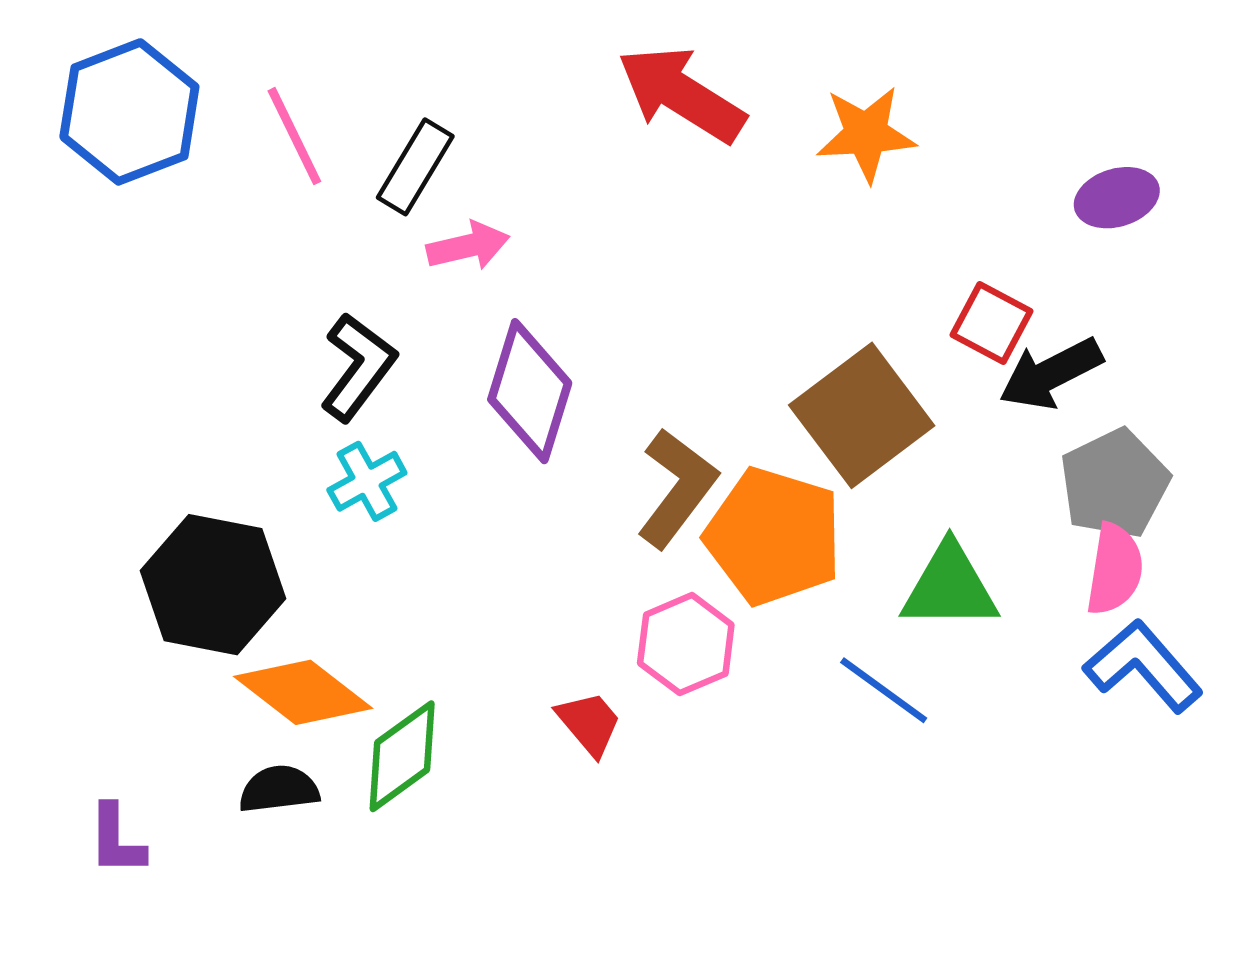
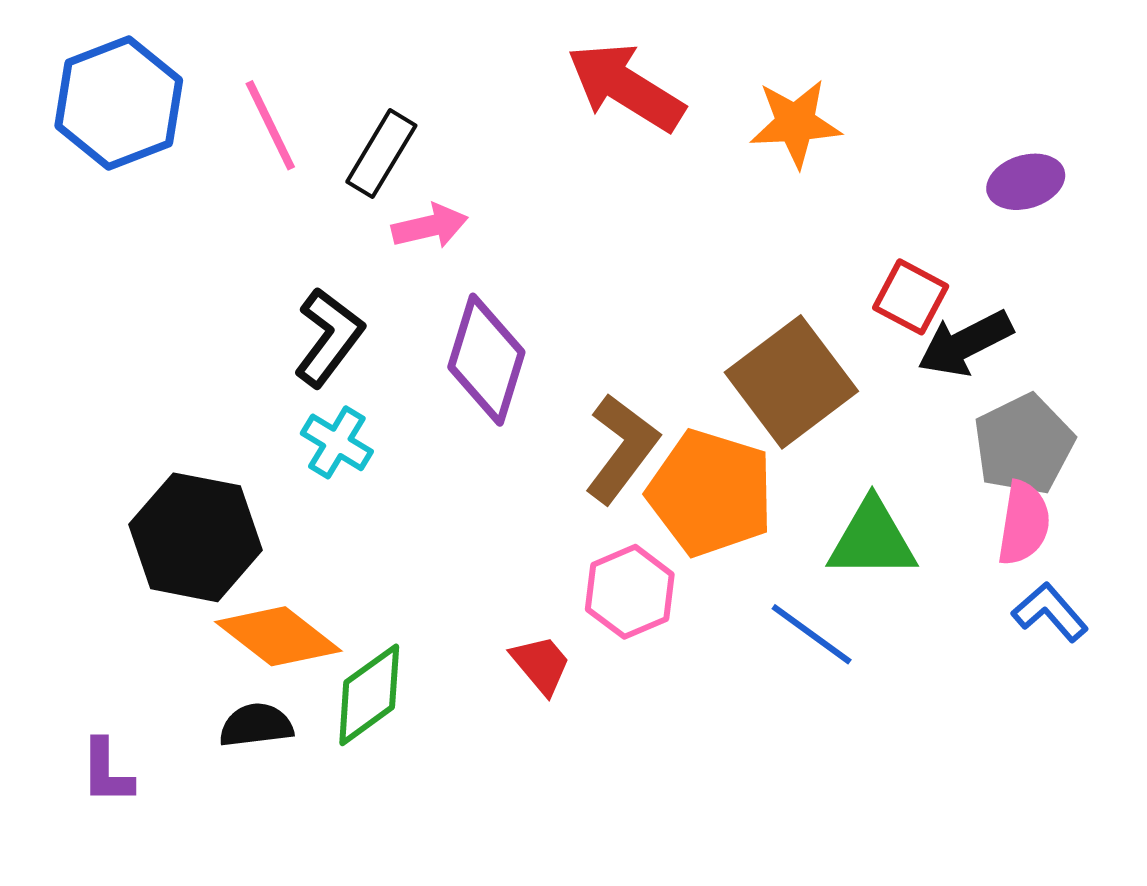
cyan cross: (367, 481) -> (337, 442), turned -30
blue L-shape: (1143, 666) -> (1050, 612), size x0.7

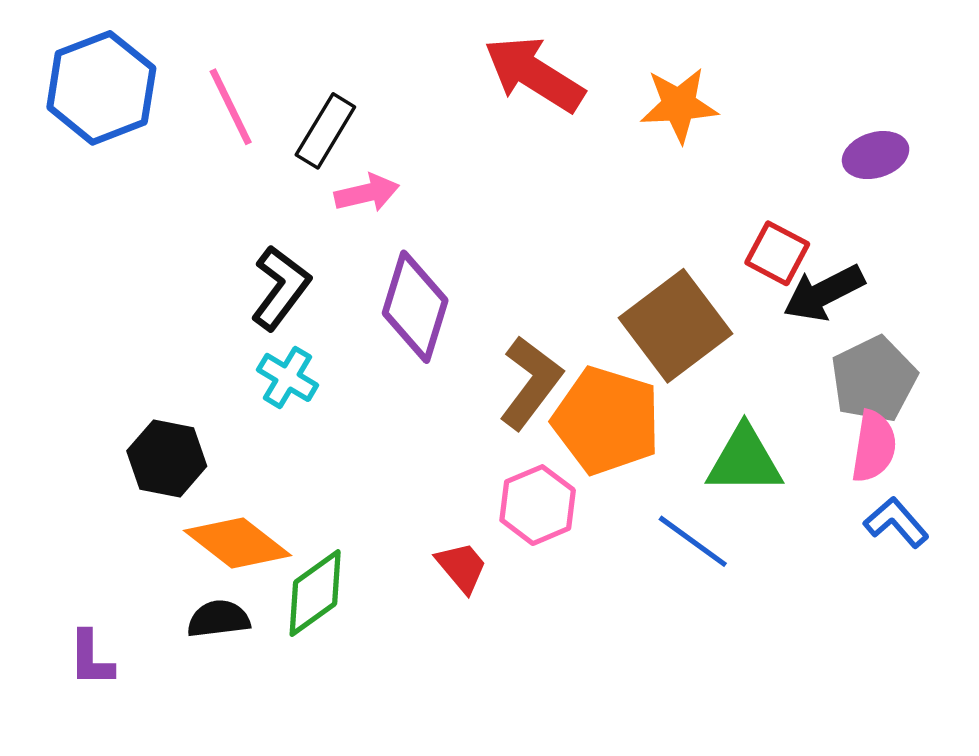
black hexagon: (195, 537) -> (167, 459), size x0.7

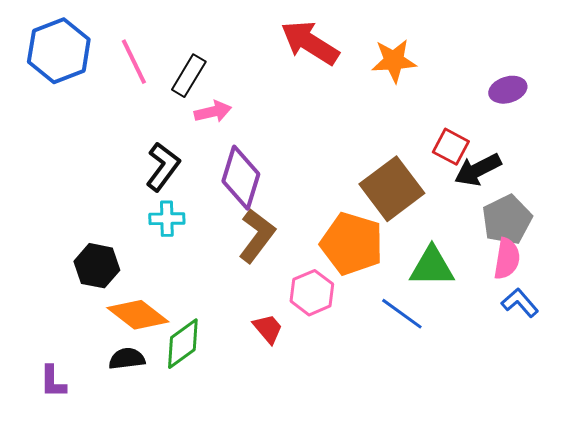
cyan cross: (288, 377) -> (167, 219), turned -32
brown L-shape: (531, 383) -> (257, 236), moved

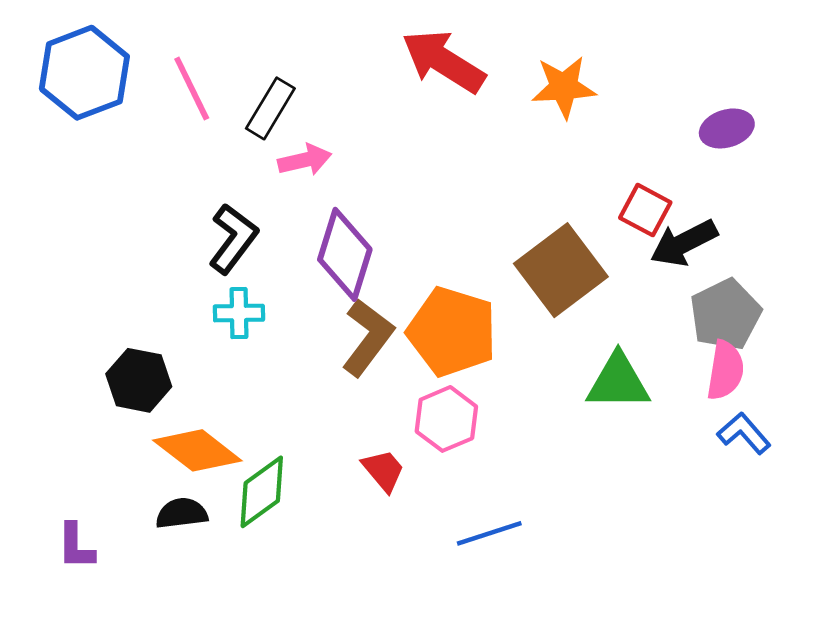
orange pentagon: (352, 244) -> (452, 332), moved
blue line: (402, 314) -> (489, 533), moved, turned -54

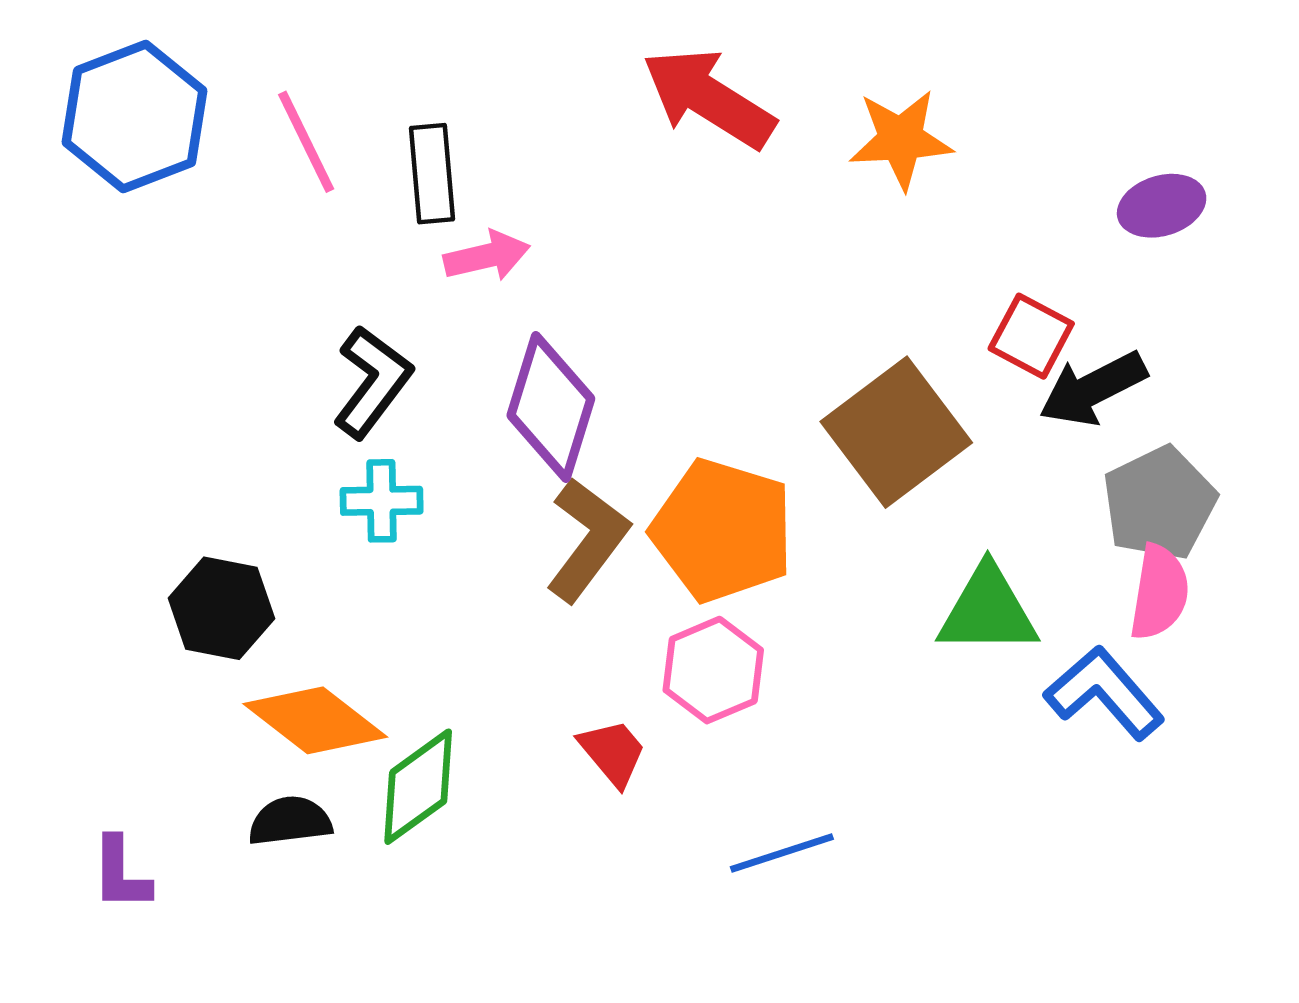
black rectangle: (270, 108) -> (432, 174), turned -36
blue L-shape: (744, 433) -> (1104, 693), moved, size x1.4

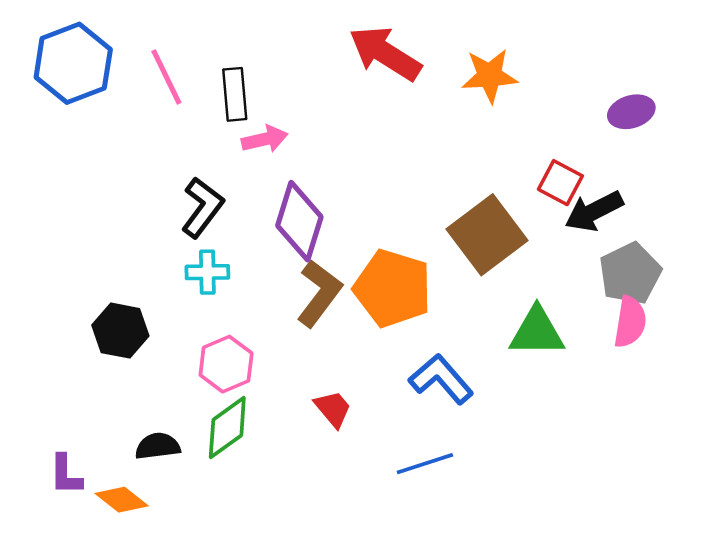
pink hexagon: (713, 670) -> (226, 364), moved
blue L-shape: (1104, 693) -> (441, 379), moved
orange diamond: (315, 720) -> (122, 500), moved, size x0.7

